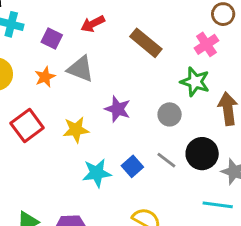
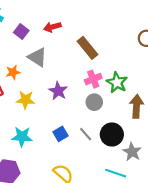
pink cross: (206, 44) -> (93, 79), moved
orange star: (45, 77) -> (13, 72), moved
cyan star: (97, 173) -> (22, 137), moved

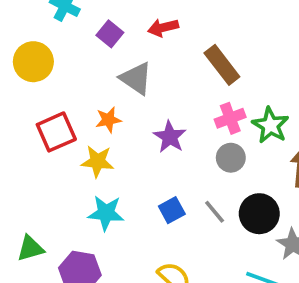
orange star: (13, 72) -> (108, 120), moved
yellow star: (26, 100) -> (97, 161), moved

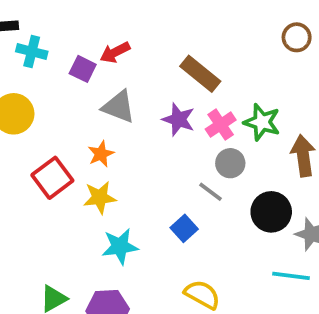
red arrow: (163, 28) -> (115, 52), moved
purple star: (170, 137) -> (179, 119), moved
gray line: (215, 212) -> (211, 192), moved

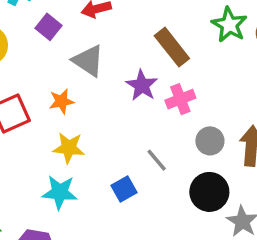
purple square: (83, 69) -> (48, 27), moved
green star: (262, 122) -> (229, 25), moved
gray circle: (230, 163) -> (210, 141), moved
yellow star: (100, 197) -> (69, 148), moved

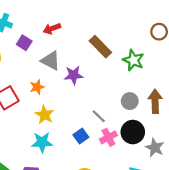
green star: (229, 25) -> (133, 60), moved
purple star: (142, 85) -> (74, 75), moved, turned -30
pink cross: (180, 99) -> (108, 137), moved
yellow star: (69, 148) -> (45, 115), turned 30

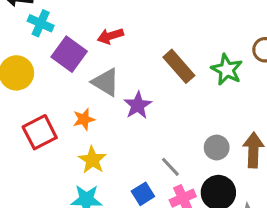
purple square: (24, 43) -> (69, 54), size x1.5
green star: (133, 60) -> (227, 70), moved
purple star: (74, 75) -> (138, 105), turned -30

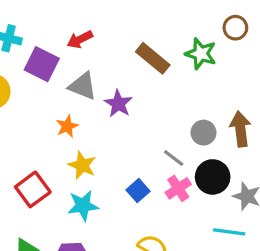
red square: (40, 132) -> (33, 189), moved
gray line: (170, 167) -> (174, 158), moved

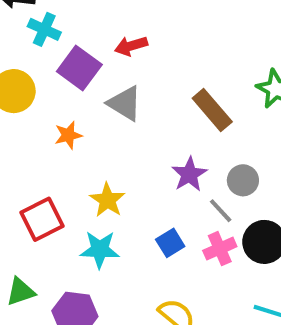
brown rectangle: (153, 58) -> (212, 110), moved
purple star: (118, 104) -> (189, 174), moved
orange star: (67, 126) -> (68, 135), moved
gray circle: (204, 133) -> (243, 180), moved

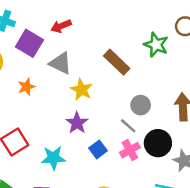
purple star: (189, 174) -> (77, 123), moved
yellow star: (107, 200) -> (81, 90), moved

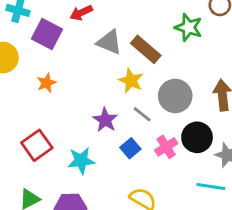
gray triangle: (60, 63) -> (109, 42), moved
yellow star: (81, 90) -> (131, 81), moved
gray circle: (141, 105) -> (175, 96), size x1.5
gray line: (128, 126) -> (142, 114), moved

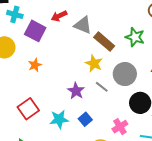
green star: (189, 27) -> (135, 37), moved
gray triangle: (109, 42) -> (83, 25), moved
pink cross: (166, 147) -> (120, 127), moved
blue square: (130, 148) -> (85, 119), moved

